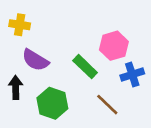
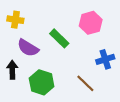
pink hexagon: (114, 46) -> (91, 23), moved
green rectangle: (85, 67) -> (59, 38), moved

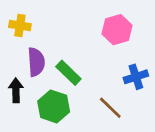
green rectangle: (59, 38) -> (68, 73), moved
purple semicircle: (28, 48) -> (36, 62), turned -125

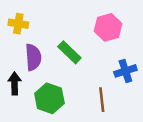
green rectangle: (68, 73) -> (69, 52), moved
brown line: (110, 108) -> (102, 100), turned 40

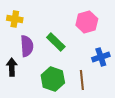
green hexagon: (49, 98) -> (53, 79), moved

